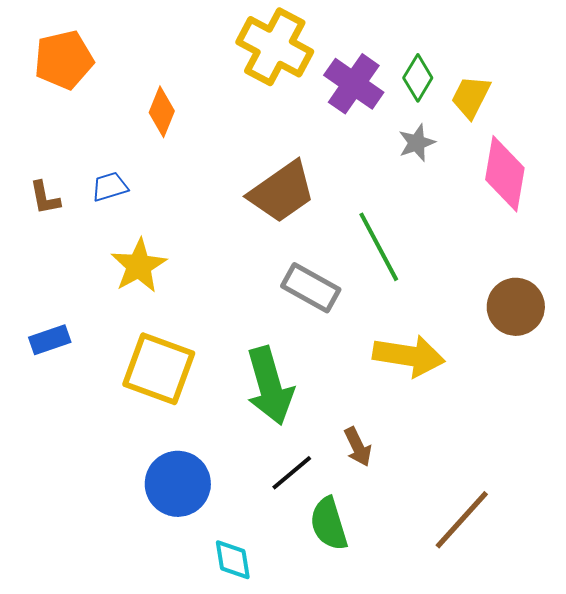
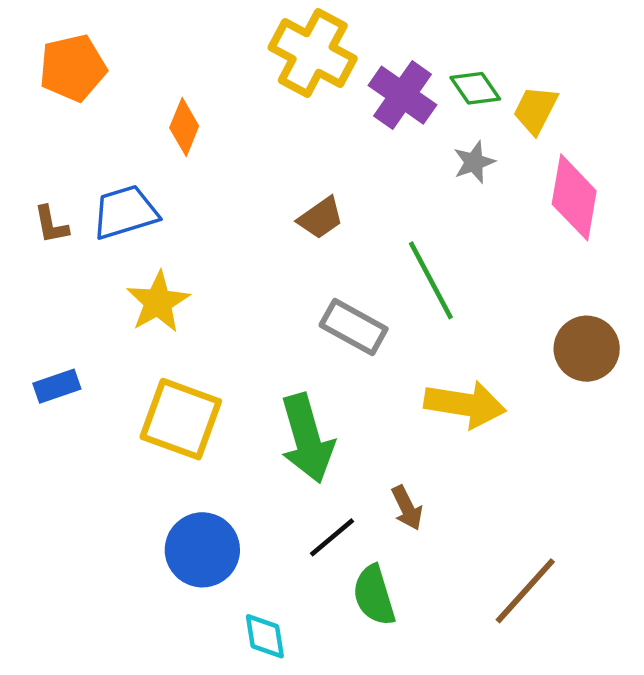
green diamond: (418, 78) -> (475, 88), turned -66
blue trapezoid: (110, 187) -> (125, 212), size x1.6
brown trapezoid: (282, 192) -> (321, 218), size x0.6

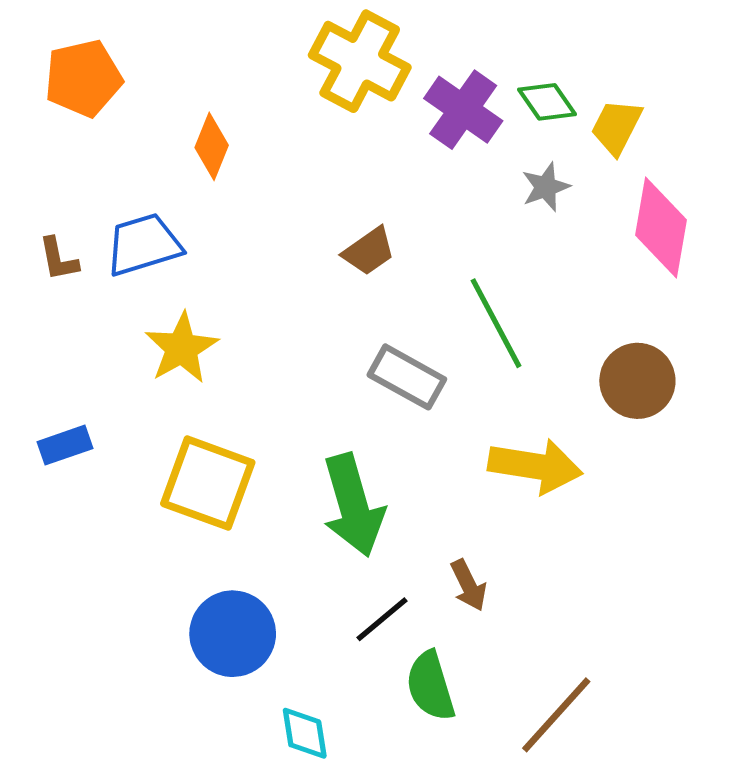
brown circle: (587, 349) -> (637, 381), moved
brown line: (525, 591) -> (556, 715), moved

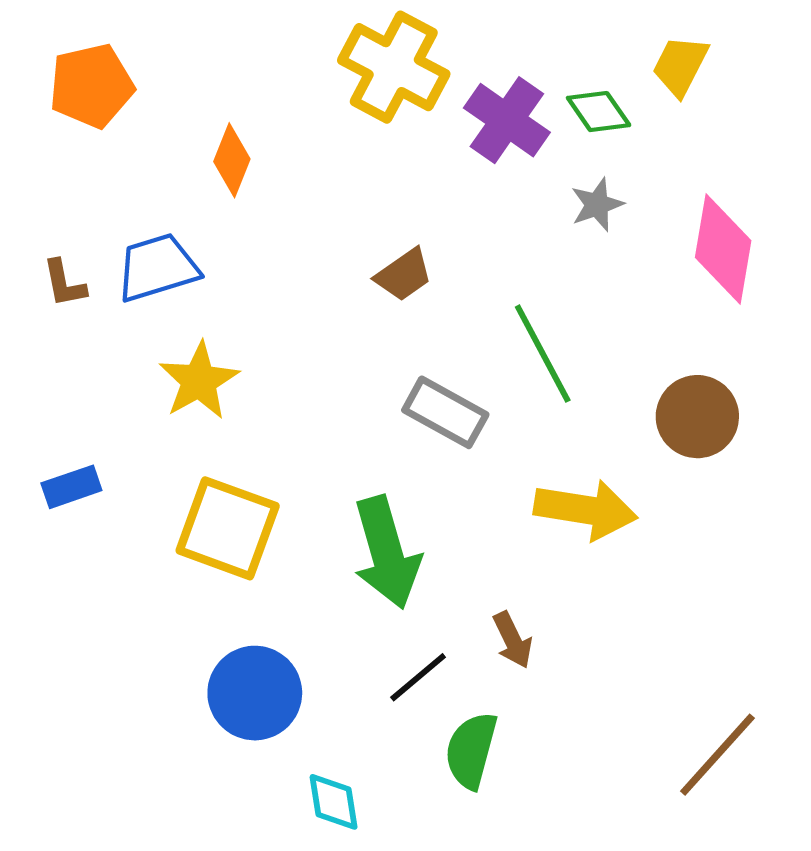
yellow trapezoid: (616, 127) -> (680, 66), moved
green semicircle: (430, 686) -> (471, 750), turned 32
brown line: (556, 715) -> (717, 755), moved

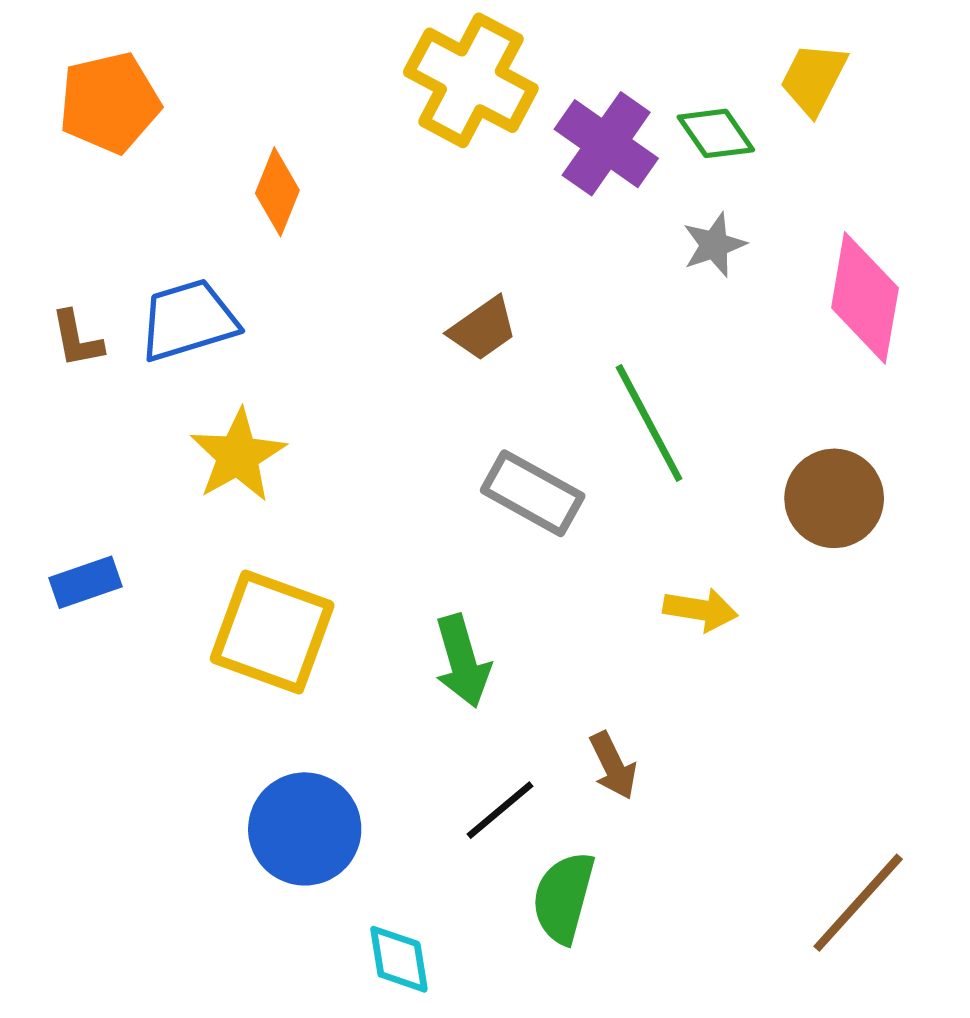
yellow arrow: (586, 510) -> (700, 610), size x0.6
green arrow: (387, 553) -> (462, 661), size x0.7

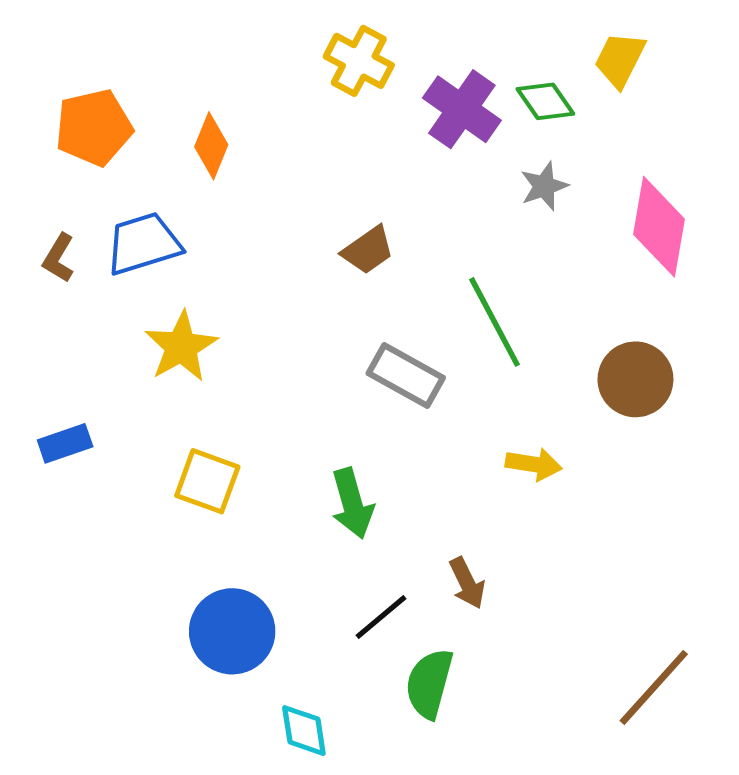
yellow cross: (471, 80) -> (359, 61), size x0.7
orange pentagon: (109, 103) -> (94, 127), moved
brown L-shape: (77, 339) -> (59, 258), turned 42
yellow square: (272, 632) -> (207, 481), size x0.7

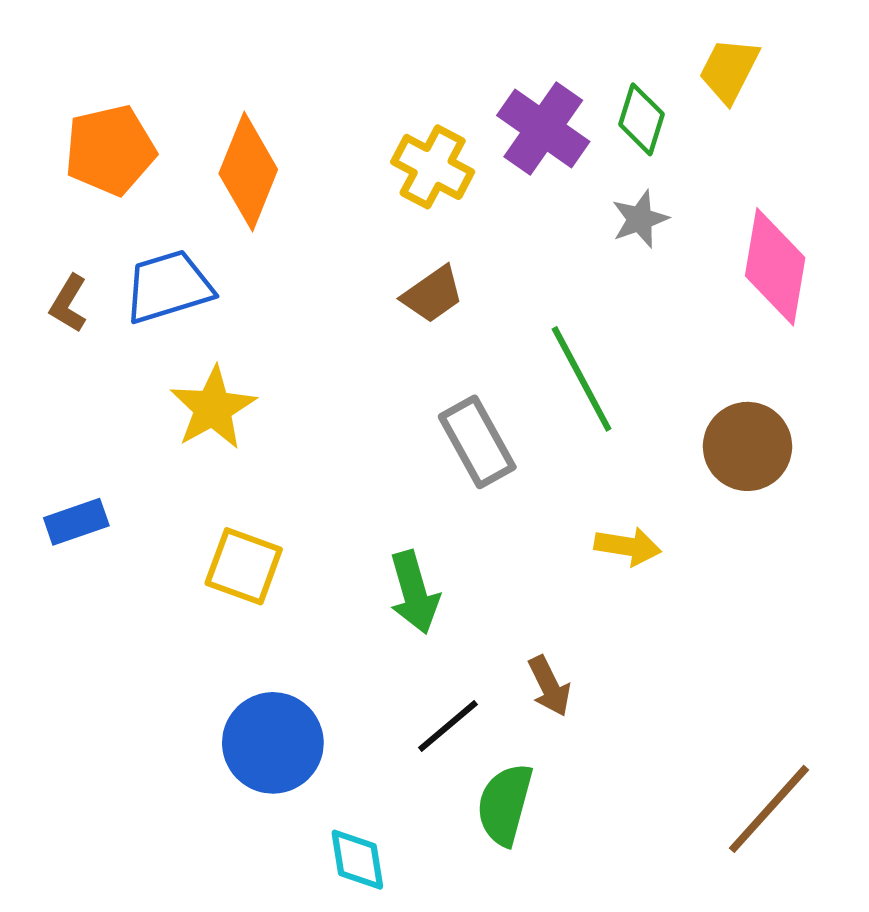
yellow cross: (359, 61) -> (433, 167), moved
green diamond: (545, 101) -> (642, 119), turned 52
orange diamond: (211, 146) -> (248, 172), size x1.5
gray rectangle: (406, 375) -> (477, 442), turned 32

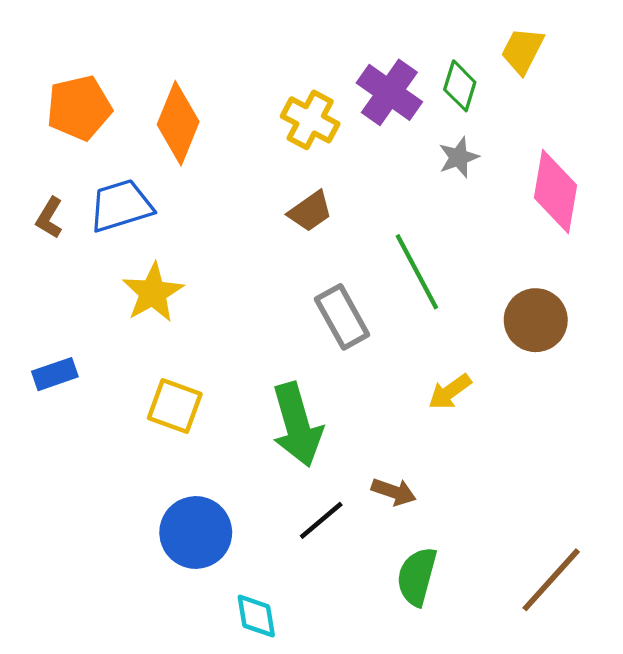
yellow arrow: (628, 546) -> (450, 392), turned 135
green arrow: (414, 592) -> (297, 425), size x1.4
brown arrow: (549, 686) -> (394, 492), turned -45
green semicircle: (505, 804) -> (417, 577), moved

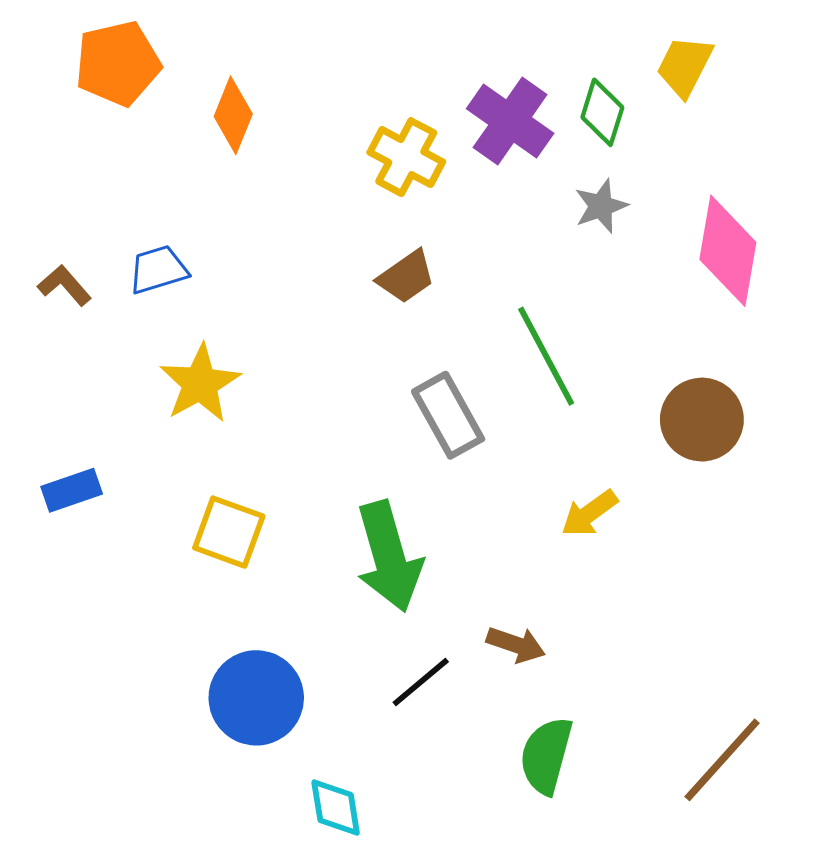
orange pentagon: (79, 108) -> (118, 63), moved
orange diamond: (178, 123) -> (233, 115), moved, size x0.7
blue trapezoid: (121, 206) -> (158, 270), size x0.7
brown L-shape: (49, 218) -> (64, 285), turned 108

